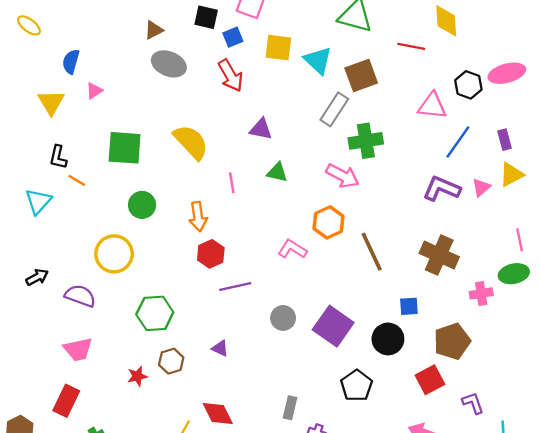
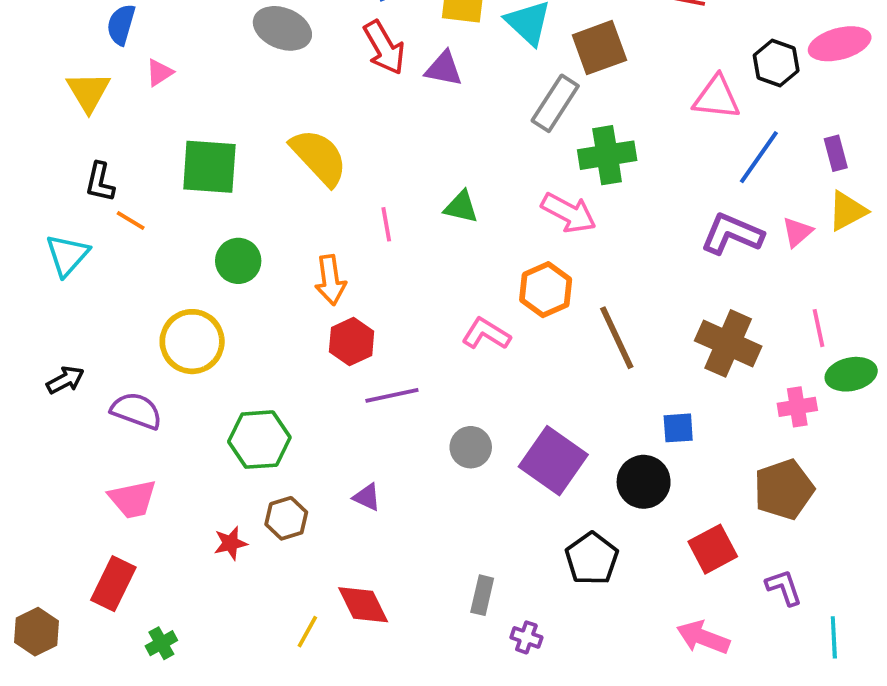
purple triangle: (261, 129) -> (444, 69), moved
pink line: (520, 240) -> (818, 328), moved
brown pentagon: (452, 341) -> (784, 489), moved

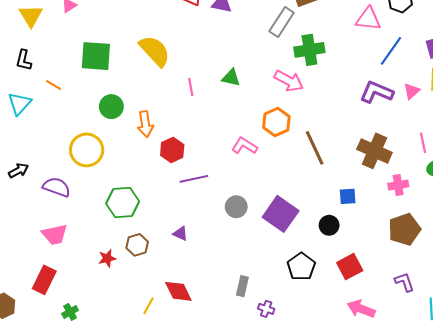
black L-shape: (100, 182) -> (24, 60), moved
orange arrow: (330, 280) -> (145, 124), moved
pink cross: (797, 407) -> (398, 185), moved
black circle: (644, 482) -> (329, 225), size x0.7
red square: (713, 549) -> (350, 267), moved

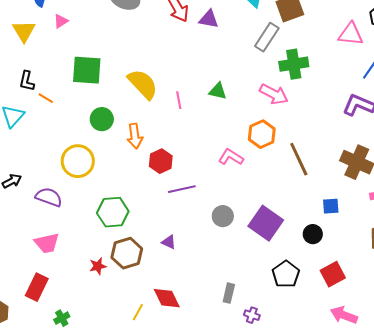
yellow semicircle: (155, 51) -> (143, 84), moved
black L-shape: (24, 60) -> (27, 81), moved
brown hexagon: (137, 245) -> (127, 253), size x1.4

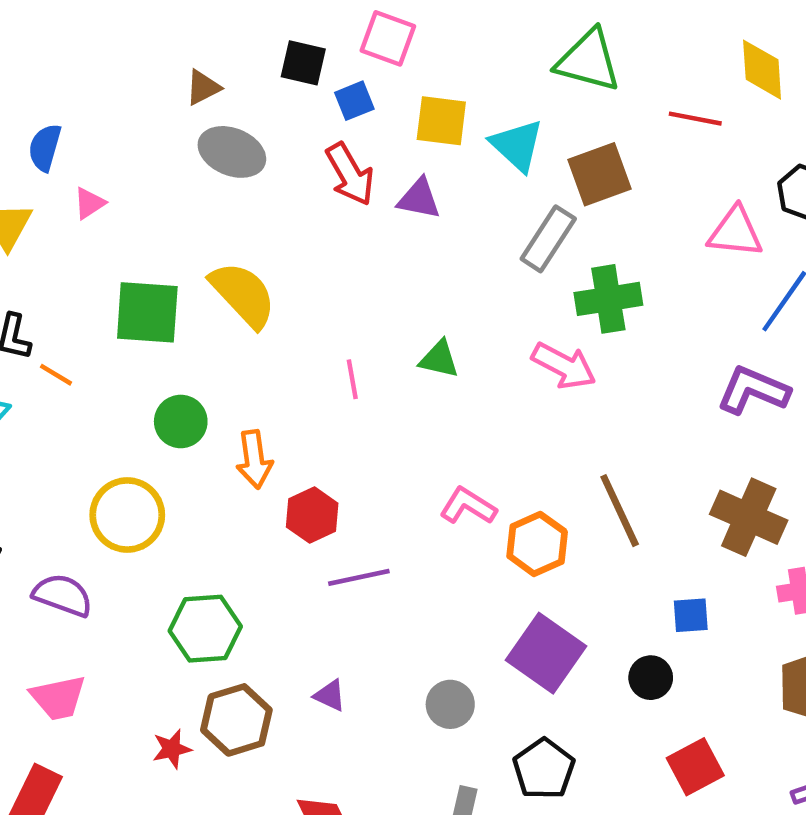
yellow semicircle: (143, 84) -> (243, 295), moved
orange hexagon: (262, 134) -> (537, 544), moved
gray circle: (223, 216) -> (450, 704), moved
black pentagon: (286, 274) -> (544, 769), moved

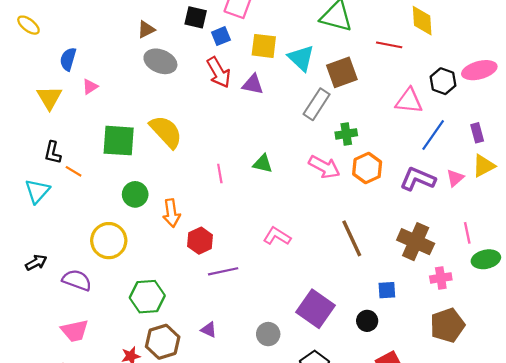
green cross: (608, 299) -> (346, 134), size x0.7
orange hexagon: (537, 544) -> (367, 168), moved

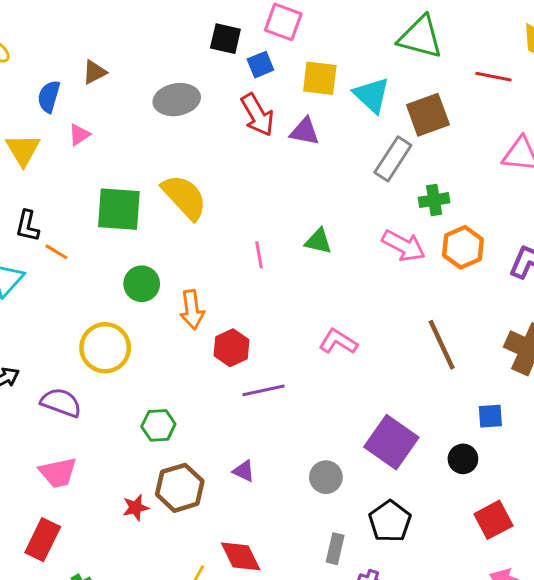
brown triangle: (146, 29) -> (94, 72), moved
gray ellipse: (160, 61) -> (177, 100), turned -32
green hexagon: (147, 297) -> (158, 425), size x0.7

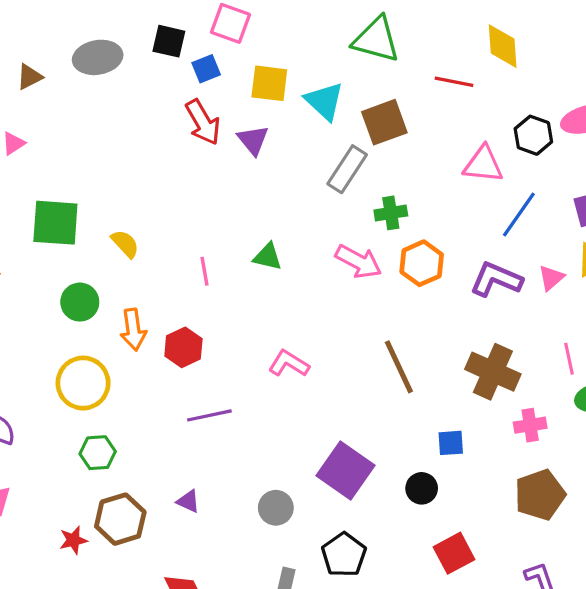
gray ellipse: (177, 100) -> (98, 57), moved
purple triangle: (305, 132) -> (253, 140), turned 40
yellow semicircle: (184, 197) -> (125, 244), moved, size x0.6
yellow circle: (105, 348) -> (83, 383), moved
red hexagon: (232, 348) -> (183, 347), moved

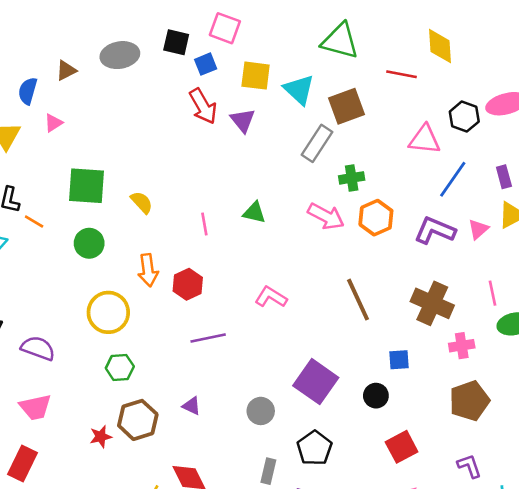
green circle: (80, 302) -> (89, 243), moved

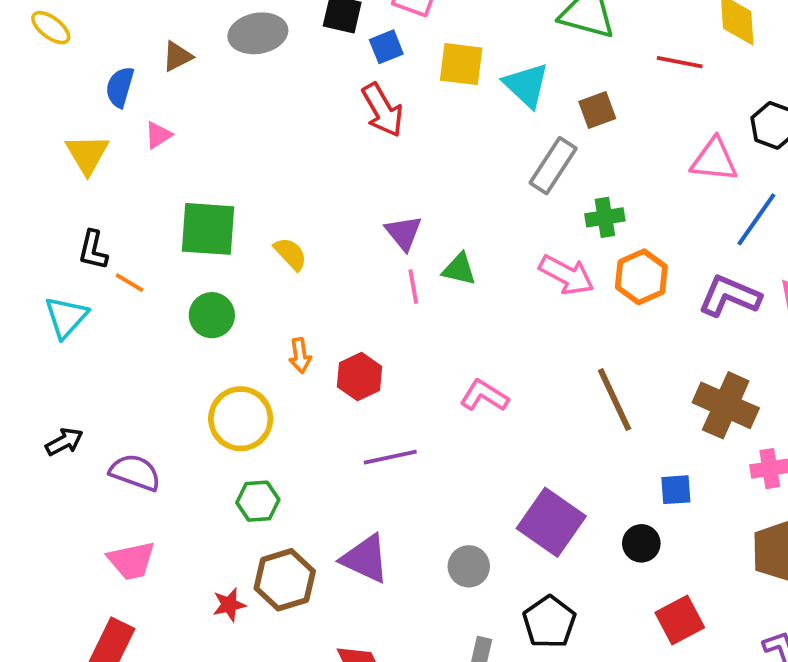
brown square: (346, 106) -> (597, 110), size x0.7
purple triangle: (243, 120) -> (404, 233), moved
pink line: (204, 224) -> (413, 286), moved
orange arrow: (148, 270) -> (300, 355), size x0.7
purple triangle: (192, 406) -> (365, 559), size x1.8

